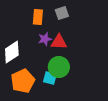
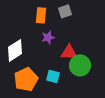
red triangle: (59, 42) -> (69, 52), moved
green circle: (59, 67) -> (80, 65), moved

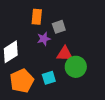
gray square: (65, 11) -> (59, 27), moved
cyan square: (53, 76) -> (49, 78), turned -32

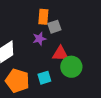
orange rectangle: (37, 17) -> (43, 17), moved
orange pentagon: (22, 81) -> (17, 81), turned -30

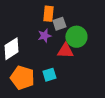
green circle: (71, 67) -> (76, 37), moved

